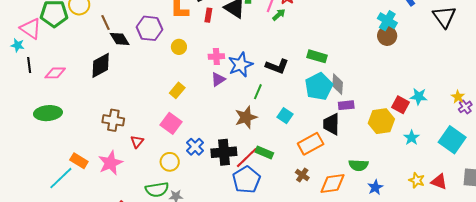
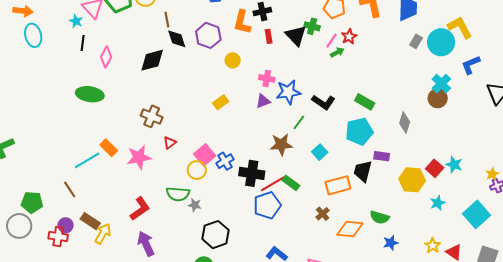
red rectangle: (208, 15) -> (269, 36), turned -32
pink diamond: (55, 73) -> (106, 57), turned -75
gray diamond: (338, 84) -> (405, 123), moved
pink square: (171, 123) -> (205, 155), moved

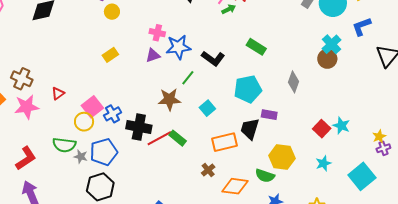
yellow circle: (233, 60) -> (112, 12), moved
green rectangle: (365, 102) -> (256, 47), moved
brown cross: (152, 116) -> (22, 79), moved
yellow hexagon: (412, 180) -> (282, 157), moved
blue pentagon: (267, 205) -> (104, 152), moved

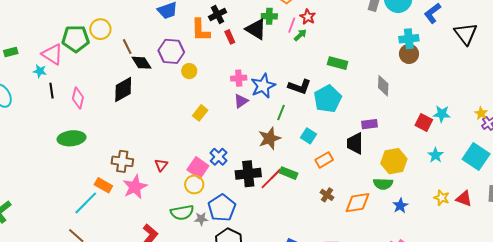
cyan cross: (332, 44) -> (409, 39), turned -36
cyan pentagon: (248, 89) -> (328, 99), moved
blue cross: (113, 114) -> (219, 157), moved
orange rectangle: (225, 142) -> (324, 160), moved, size x0.7

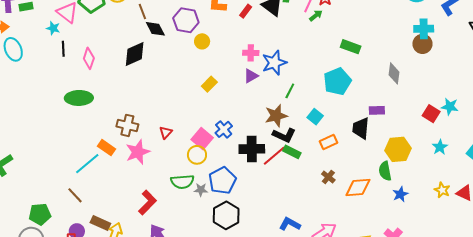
red rectangle: (230, 37) -> (246, 11), turned 56
black L-shape: (300, 87) -> (284, 135), moved
green semicircle: (383, 184) -> (385, 171), turned 72

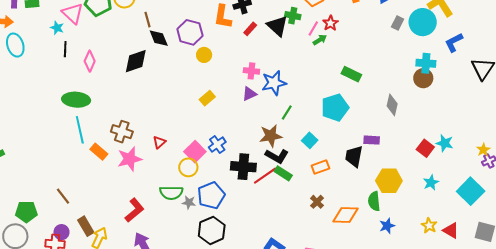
cyan line: (87, 164) -> (80, 130), moved, turned -68
brown rectangle: (100, 223) -> (86, 226), turned 30

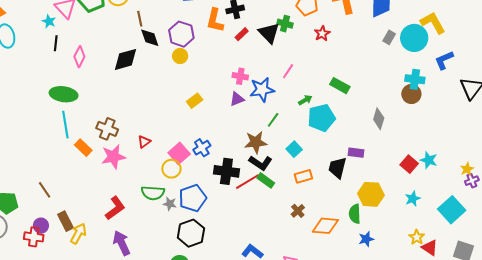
pink line: (313, 29) -> (288, 71), moved
green arrow: (320, 40) -> (305, 100), moved
yellow circle: (204, 55) -> (180, 56), moved
yellow star: (429, 226) -> (417, 237), moved

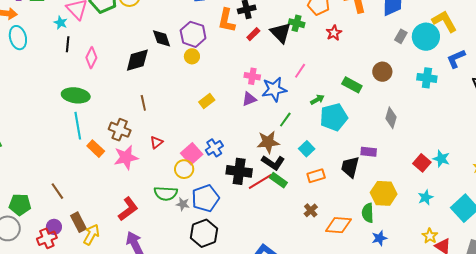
brown line: (140, 19) -> (143, 103), moved
brown circle: (411, 94) -> (382, 72), moved
red cross: (34, 237) -> (47, 238), turned -30

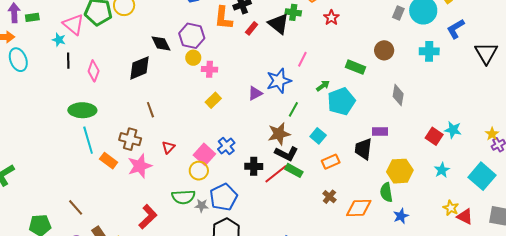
pink cross: (252, 76) -> (210, 69), moved
black cross: (239, 171) -> (254, 166), size x0.7

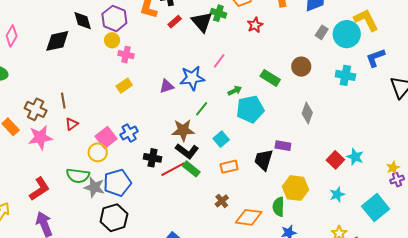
brown line: (150, 110) -> (63, 101), moved
gray star: (202, 206) -> (94, 187), size x1.5

